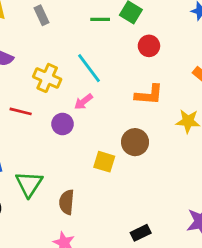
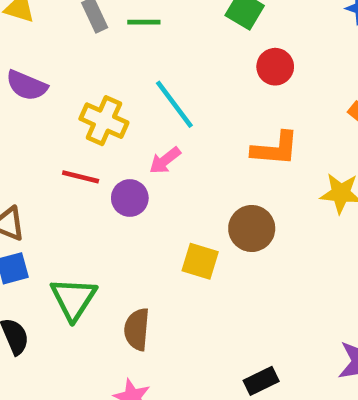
green line: (100, 19) -> (144, 22), moved
red line: (21, 111) -> (81, 177), moved

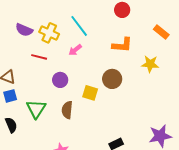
purple semicircle: (27, 85) -> (24, 30), moved
purple circle: (130, 198) -> (60, 80), moved
brown semicircle: (137, 329) -> (67, 110), moved

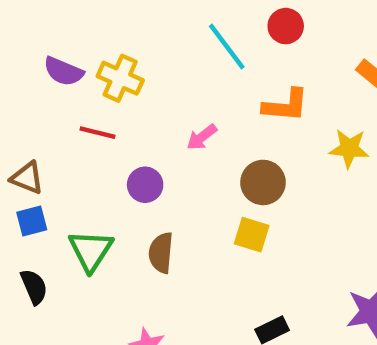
cyan line: (79, 26) -> (227, 46), moved
pink arrow: (75, 50) -> (202, 137), moved
yellow square: (90, 93) -> (252, 235), moved

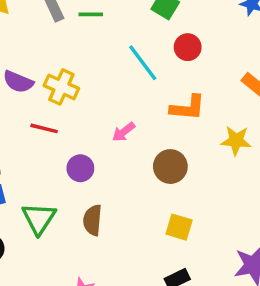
yellow square: (252, 235) -> (179, 227), moved

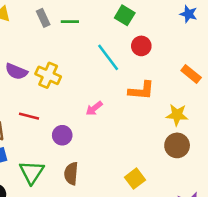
red line: (44, 128) -> (29, 116), moved
brown circle: (170, 167) -> (177, 145), moved
yellow square: (179, 227) -> (135, 179), turned 36

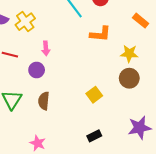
yellow cross: (48, 75) -> (25, 22), turned 30
pink arrow: (94, 108) -> (46, 48), moved, turned -56
yellow square: (135, 179) -> (94, 95), moved

